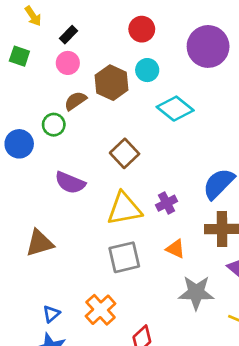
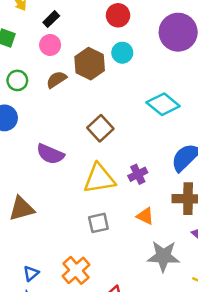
cyan diamond: (175, 109) -> (163, 104), moved
green circle: (54, 125) -> (17, 80), moved
gray square: (124, 257) -> (98, 223), size x0.7

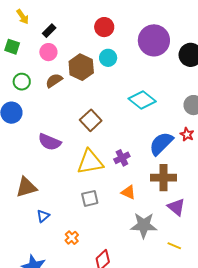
orange cross: (76, 270) -> (72, 238), size x0.6
blue triangle: (31, 273) -> (43, 216), moved

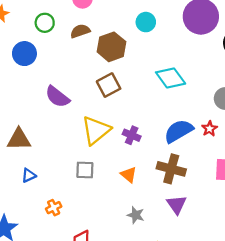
brown hexagon: (81, 67) -> (111, 47), moved
purple cross: (122, 158) -> (132, 135), turned 35
yellow triangle: (90, 162) -> (96, 130), turned -44
gray star: (144, 225) -> (136, 215), size x0.6

